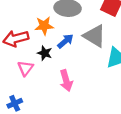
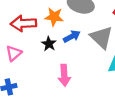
pink triangle: (25, 68) -> (14, 53), moved

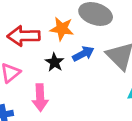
pink arrow: (64, 75) -> (40, 98), moved

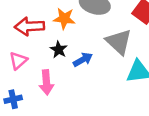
blue arrow: (83, 54) -> (83, 60), moved

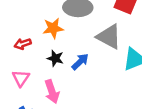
red arrow: (29, 26) -> (23, 44), size x0.6

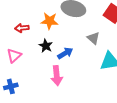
gray triangle: (109, 37) -> (93, 38), size x0.6
pink arrow: (52, 92) -> (57, 76), moved

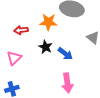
blue arrow: (65, 53) -> (65, 54), turned 70
pink arrow: (57, 76) -> (67, 83), moved

